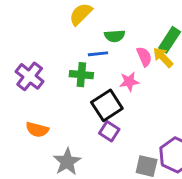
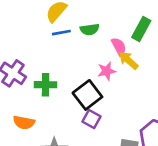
blue line: (98, 54) -> (61, 33), moved
yellow arrow: (163, 57) -> (128, 60), moved
green cross: (81, 75) -> (46, 85), moved

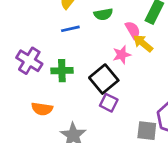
blue line: (61, 33) -> (70, 29), moved

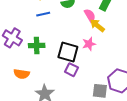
pink star: (122, 55) -> (89, 44), moved
black square: (104, 79) -> (68, 52), turned -35

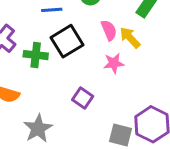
pink semicircle: (90, 15) -> (109, 30), moved
black square: (68, 52) -> (67, 41), moved, turned 35

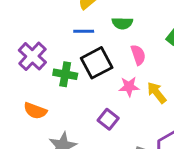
yellow arrow: (130, 38) -> (157, 93), moved
pink star: (114, 63) -> (129, 87), moved

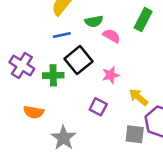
pink semicircle: (138, 55) -> (112, 36), moved, turned -30
yellow arrow: (157, 93) -> (139, 97), moved

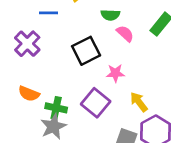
blue line: (62, 35) -> (48, 13), moved
green cross: (53, 75) -> (56, 108), moved
purple square: (98, 107) -> (96, 103), size x1.5

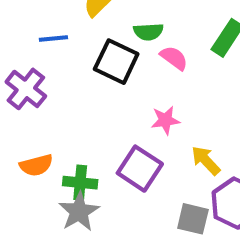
black square: (86, 51) -> (116, 62), moved, turned -32
orange semicircle: (29, 94) -> (36, 165), turned -30

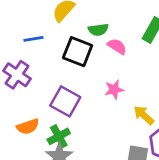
purple square: (140, 169) -> (65, 101), moved
green cross: (80, 183) -> (59, 136), turned -30

